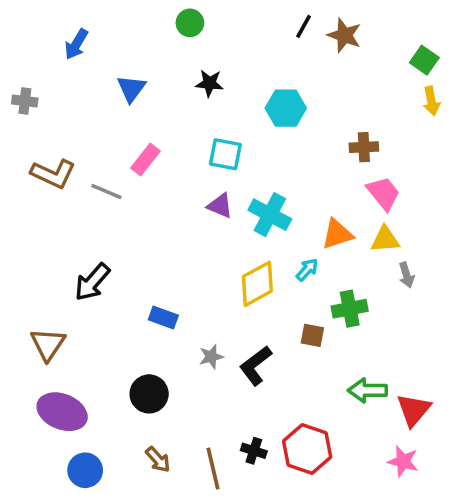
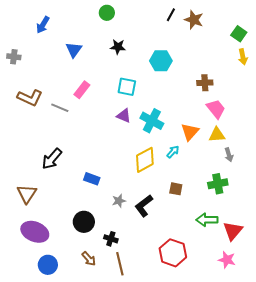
orange triangle: (337, 234) -> (190, 132), turned -30
green cross: (350, 309) -> (218, 184), moved
black cross: (254, 451) -> (111, 239), moved

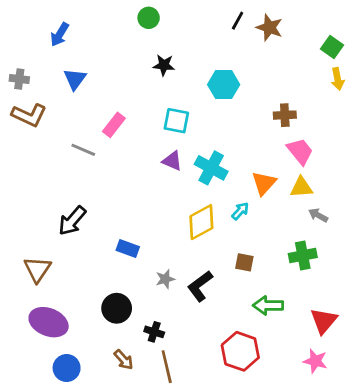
blue triangle: (74, 50) -> (75, 79), moved
brown L-shape: (30, 98) -> (29, 115), moved
gray arrow: (229, 155) -> (318, 215), turned 136
green arrow: (207, 220) -> (268, 305), moved

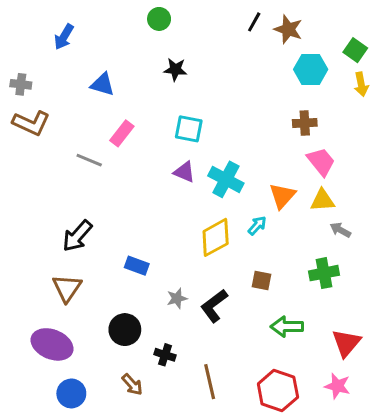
blue triangle: (75, 79) -> (103, 84), moved, turned -50
cyan hexagon: (224, 85) -> (311, 69), moved
brown triangle: (37, 269) -> (67, 288), moved
red hexagon: (240, 351) -> (278, 391), moved
brown line: (167, 367) -> (210, 382), moved

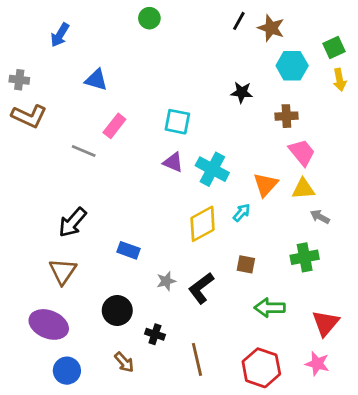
green square: (355, 50) -> (334, 48), turned 30
black star: (175, 69) -> (242, 92), moved

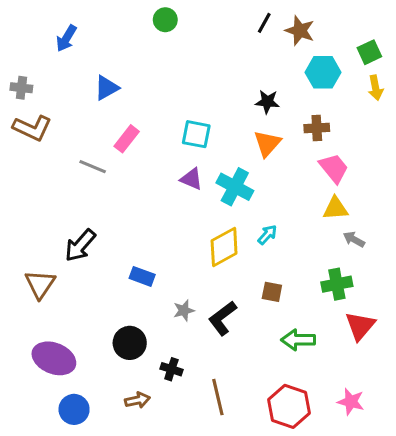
blue triangle: (96, 80) -> (107, 88), turned -45
orange triangle: (265, 185) -> (267, 143), moved
brown triangle: (63, 271) -> (40, 284), moved
red triangle: (326, 323) -> (360, 326), moved
brown arrow: (124, 362) -> (137, 400), turned -60

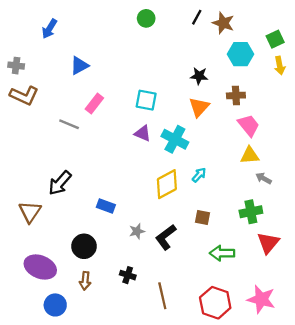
green circle: (165, 20) -> (146, 18), moved
black circle: (130, 343) -> (84, 246), moved
brown arrow: (137, 400) -> (85, 281), moved, turned 108
pink star: (351, 402) -> (261, 299), size x1.4

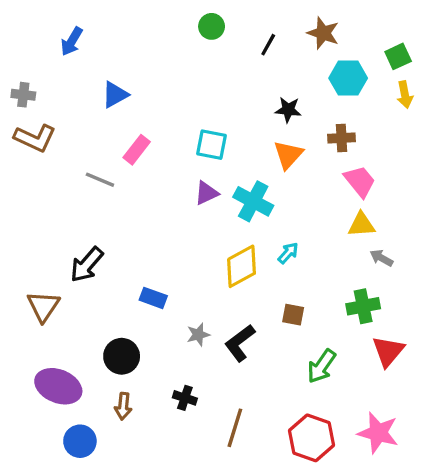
black line: (197, 17) -> (268, 45), moved
purple triangle: (143, 133) -> (207, 193), turned -48
green arrow: (222, 253) -> (321, 366), turned -55
brown line: (162, 296) -> (235, 428), turned 30

